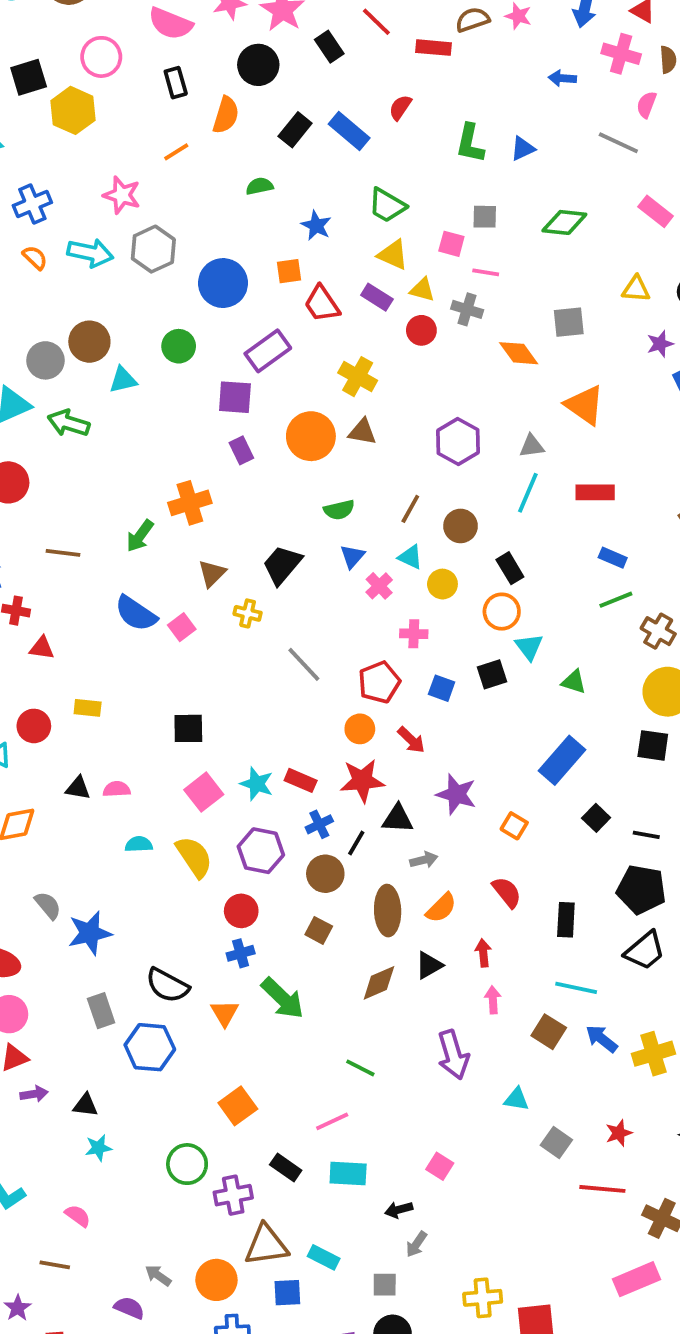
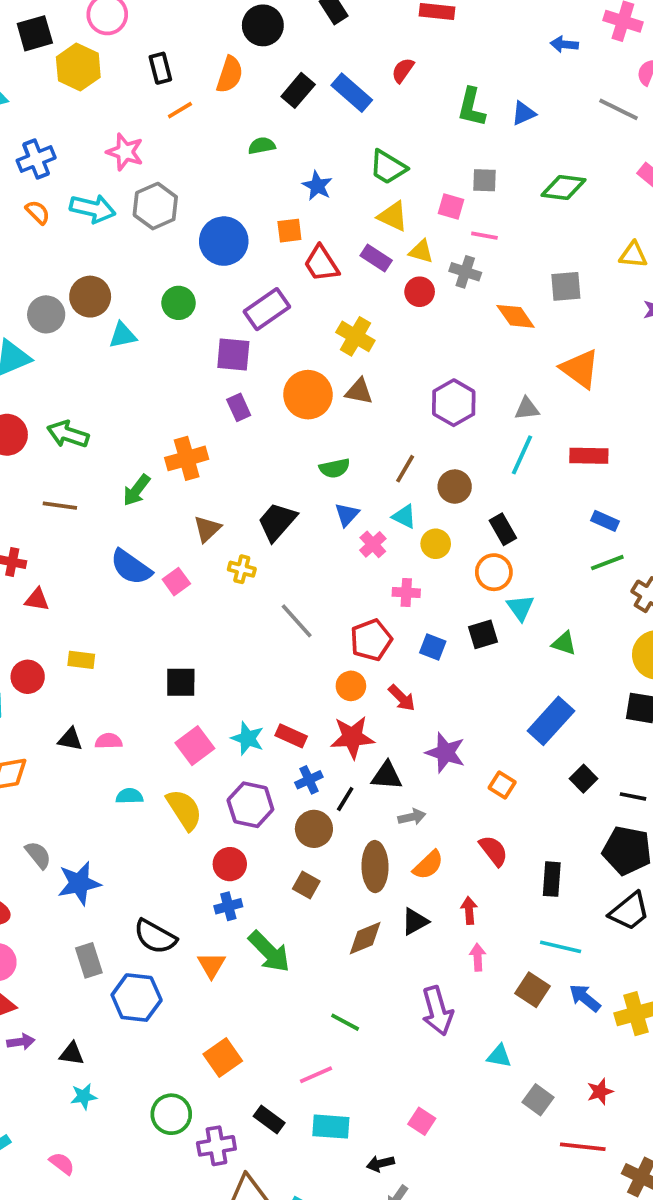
black rectangle: (176, 83) -> (160, 68), moved
green arrow: (68, 423) -> (68, 434), moved

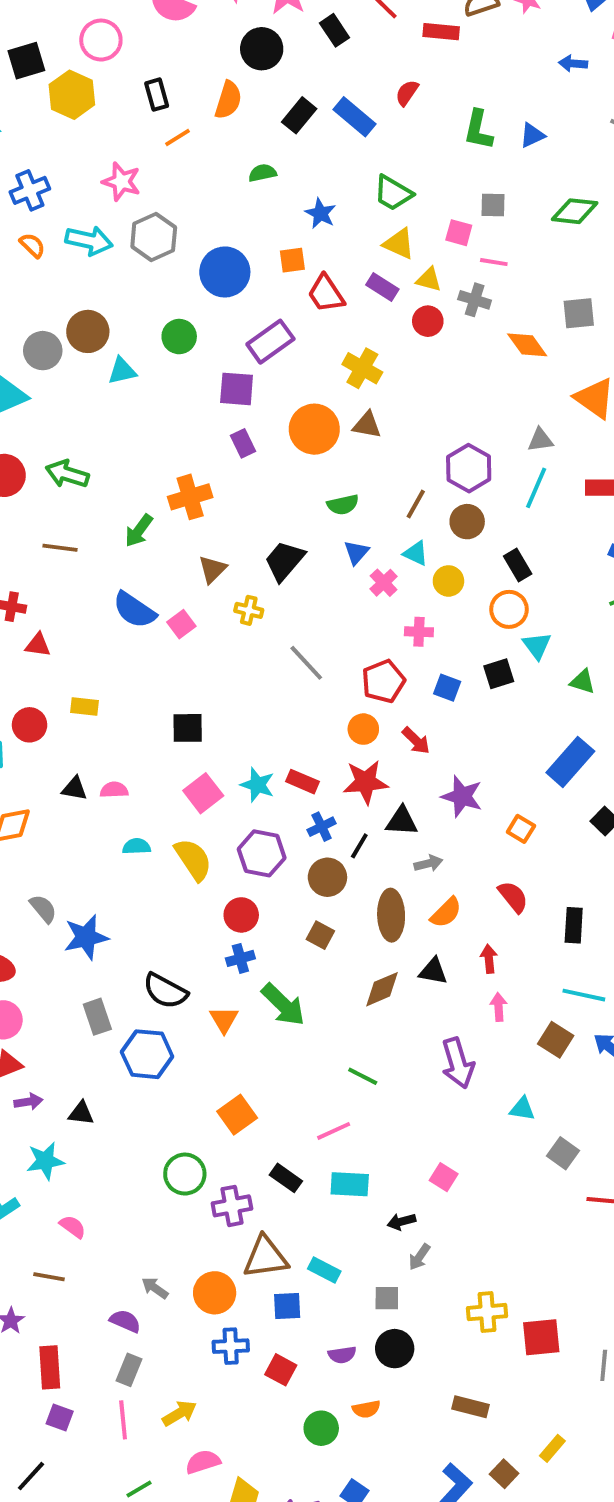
purple hexagon: (454, 403) -> (469, 468), moved
black triangle: (415, 922) -> (433, 971), turned 40
cyan star: (84, 1096) -> (45, 1161), moved, size x1.4

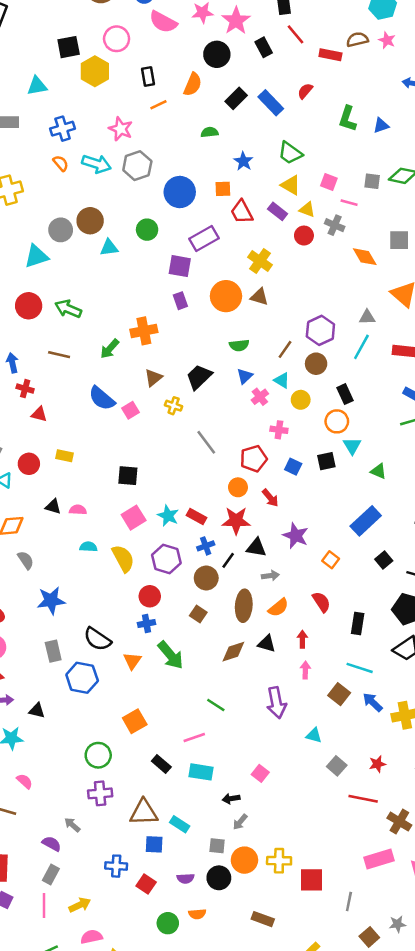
gray square: (493, 205) -> (372, 181), moved
gray semicircle: (43, 909) -> (26, 560), moved
purple cross: (232, 1206) -> (100, 793), moved
orange circle: (215, 1293) -> (244, 860), moved

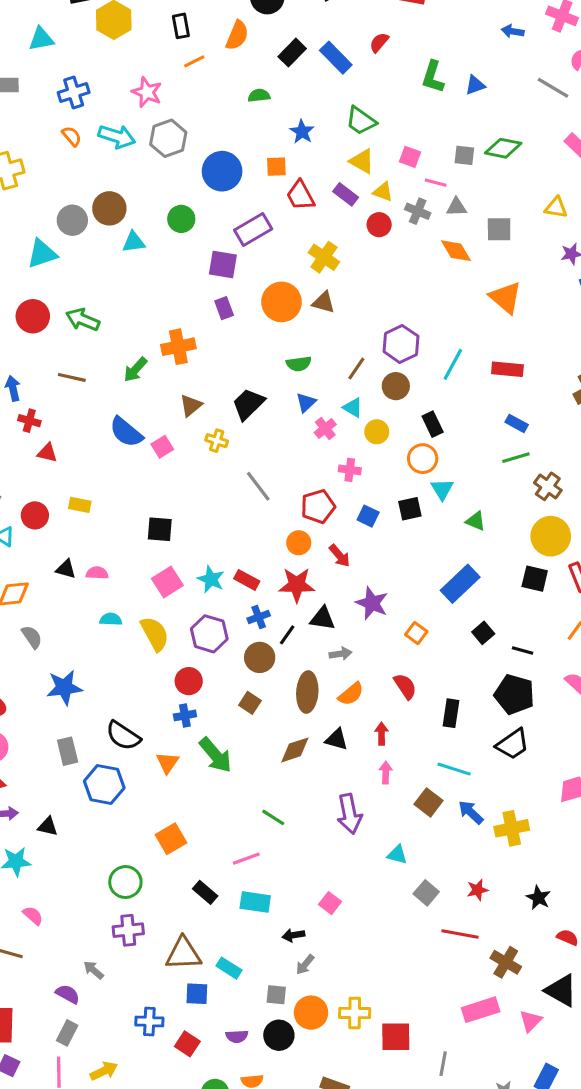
gray triangle: (367, 317) -> (456, 207), moved

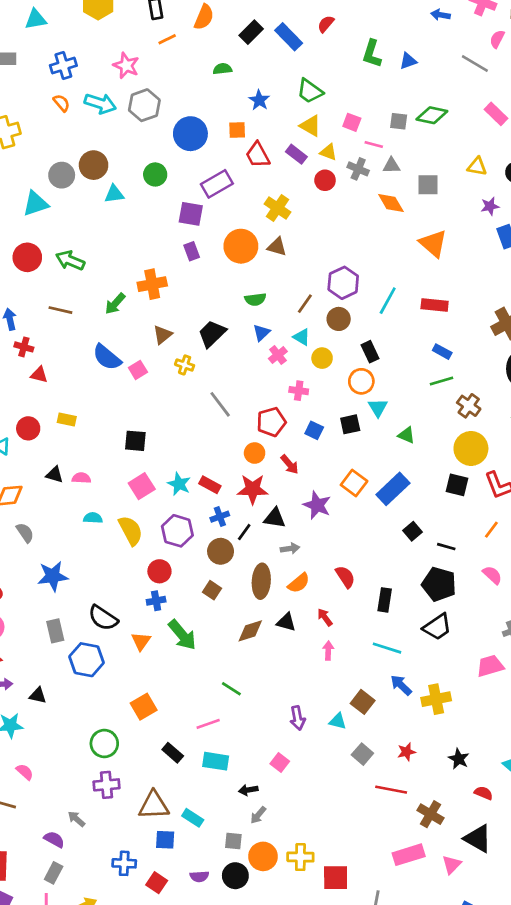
orange square: (416, 633) -> (354, 483), moved, size x1.4
red arrow: (382, 734) -> (325, 617), turned -36
brown square: (428, 802) -> (363, 702), moved
purple arrow: (349, 814) -> (298, 718), moved, size x0.7

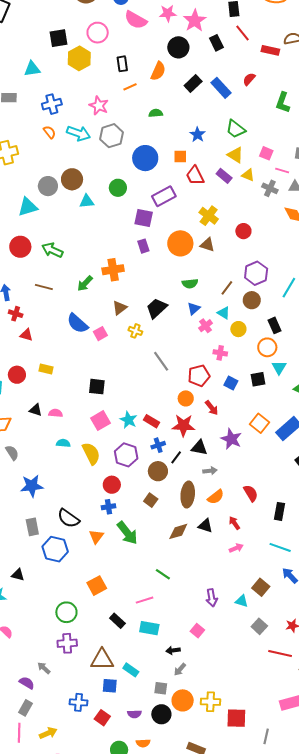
green semicircle: (222, 69) -> (156, 113), moved
red circle: (325, 180) -> (243, 231), moved
pink arrow: (328, 651) -> (236, 548), turned 64

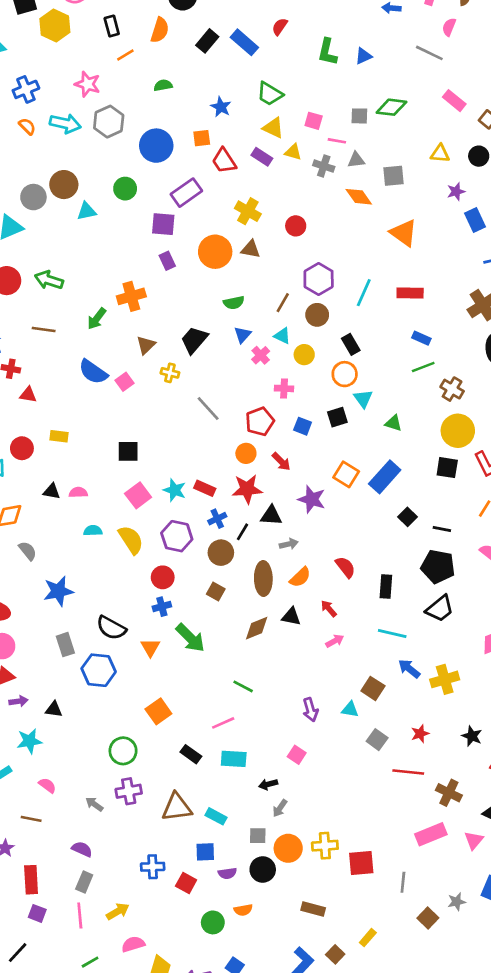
gray arrow: (44, 668) -> (94, 804), moved
blue square: (110, 686) -> (205, 852), moved

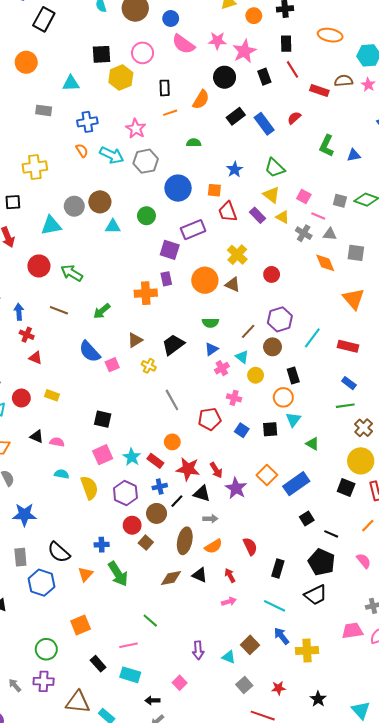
orange cross: (131, 296) -> (146, 293), moved
orange circle: (246, 453) -> (172, 442), moved
red arrow: (281, 462) -> (216, 470), moved
red circle: (163, 577) -> (132, 525), moved

